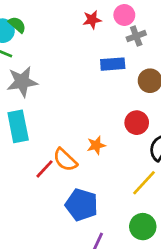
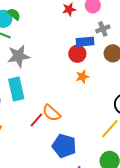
gray cross: (136, 36) -> (103, 29), moved
red circle: (137, 123) -> (77, 54), moved
orange star: (96, 145) -> (82, 77), moved

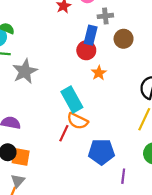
gray cross: (103, 29) -> (105, 16), turned 32
blue rectangle: (85, 42) -> (91, 35), turned -54
cyan rectangle: (16, 89) -> (72, 100), moved

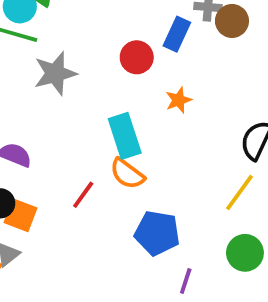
brown circle: (124, 39) -> (232, 21), moved
red circle: (86, 50) -> (137, 57), moved
red line: (64, 133) -> (83, 195), moved

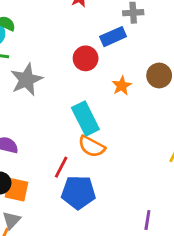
brown circle: (232, 21) -> (159, 75), moved
blue rectangle: (177, 34) -> (113, 37), turned 50
blue pentagon: (157, 233) -> (78, 192), moved

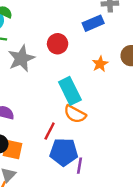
red circle: (86, 58) -> (58, 44), moved
purple line: (147, 220) -> (80, 166), moved

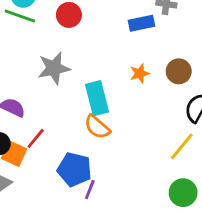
red circle: (58, 44) -> (69, 15), moved
gray star: (21, 58) -> (54, 68), moved
red line: (50, 131) -> (36, 138), moved

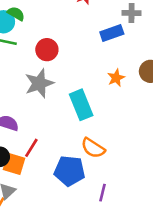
red circle: (69, 15) -> (47, 50), moved
orange semicircle: (97, 127) -> (93, 148), moved
purple line: (90, 190) -> (102, 193), moved

